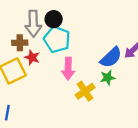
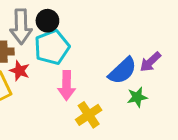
cyan pentagon: (57, 39) -> (52, 47), turned 30
green star: (108, 78) -> (137, 97), moved

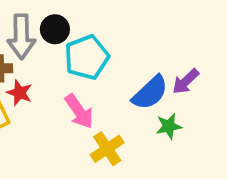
cyan pentagon: (52, 47) -> (87, 57), moved
pink arrow: (67, 85) -> (79, 111), turned -36

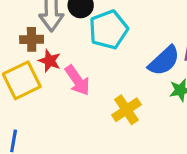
pink arrow: (79, 111) -> (77, 80), moved

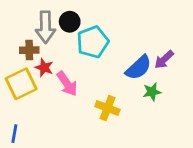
yellow cross: (126, 110) -> (107, 108), turned -35

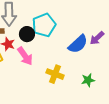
black circle: (70, 22) -> (27, 34), moved
green star: (152, 92) -> (88, 80), moved

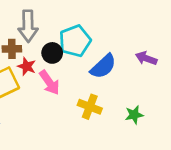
purple arrow: (97, 38) -> (146, 58), turned 63
blue semicircle: (78, 44) -> (103, 66), moved

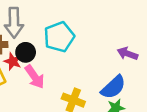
black circle: (52, 53) -> (26, 52), moved
blue semicircle: (103, 66) -> (113, 87), moved

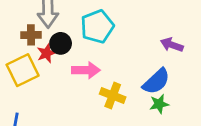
red star: (13, 61) -> (46, 53), turned 30
pink arrow: (35, 77) -> (86, 70), moved, turned -55

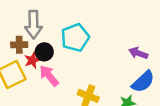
pink arrow: (86, 70) -> (49, 76), moved, turned -130
blue semicircle: (156, 81) -> (143, 82), moved

